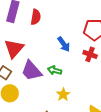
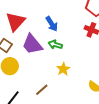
blue arrow: (64, 44) -> (52, 24), moved

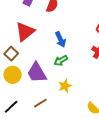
purple trapezoid: (32, 44) -> (37, 73), moved
green arrow: (55, 45) -> (61, 61), turned -56

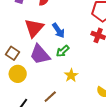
red triangle: (25, 32) -> (34, 28), moved
purple trapezoid: (37, 73) -> (40, 54), moved

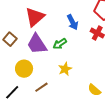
blue arrow: (58, 30) -> (73, 22), moved
yellow circle: (18, 74) -> (24, 69), moved

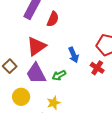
yellow star: (65, 69) -> (54, 103), moved

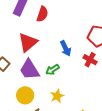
yellow circle: (21, 97) -> (25, 95), moved
yellow star: (54, 103) -> (57, 96), moved

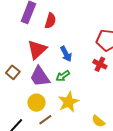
blue arrow: (66, 48) -> (66, 54), moved
yellow star: (57, 96) -> (68, 102), size x1.5

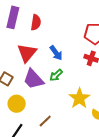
yellow star: (68, 102) -> (79, 98), moved
yellow circle: (36, 103) -> (17, 104), moved

